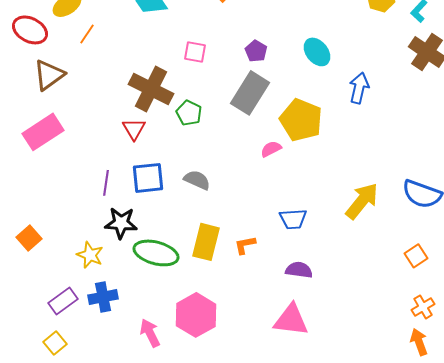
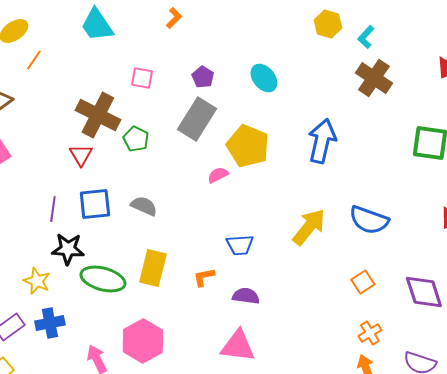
blue arrow: (359, 88) -> (322, 141), moved, size x1.4
orange L-shape: (245, 245) -> (204, 277), moved

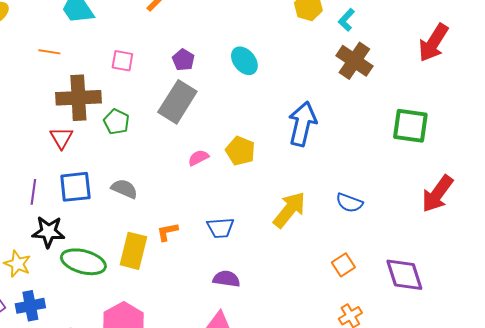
orange line: (34, 60) -> (49, 52), moved, turned 65
brown cross: (98, 115) -> (78, 98), turned -30
yellow pentagon: (248, 146) -> (240, 151), moved, size x0.7
blue semicircle: (369, 220) -> (349, 203), size x0.7
orange L-shape: (204, 277) -> (167, 232), moved

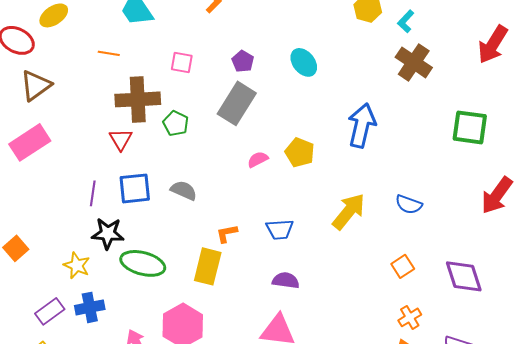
yellow rectangle: (133, 251) -> (208, 266), moved

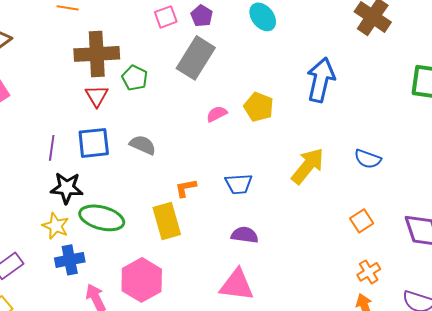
pink square: (182, 62) -> (166, 17), moved, turned -30
red triangle: (121, 139) -> (97, 96), moved
yellow star: (77, 265) -> (56, 226), moved
yellow rectangle: (208, 266) -> (167, 221), turned -30
blue cross: (90, 307) -> (70, 260), moved

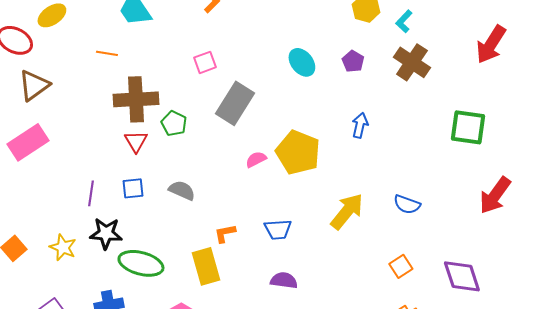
purple pentagon: (202, 16) -> (353, 61), moved
blue arrow: (321, 80) -> (360, 125), size x0.6
yellow pentagon: (259, 107) -> (298, 152), size x1.5
blue square: (94, 143) -> (133, 188), size x0.7
yellow star: (56, 226) -> (63, 247), moved

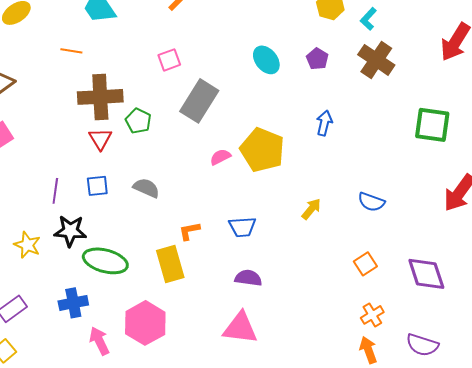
yellow arrow: (347, 211) -> (311, 209), size x0.6

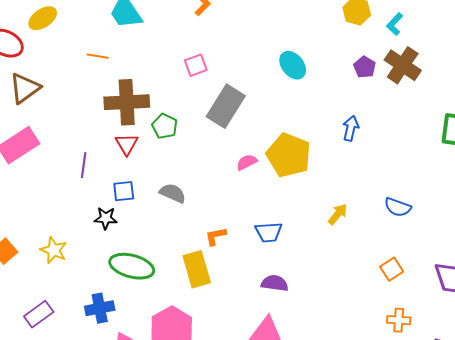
purple pentagon: (317, 59) -> (365, 67), moved
purple line: (55, 191) -> (84, 165), moved
black star: (70, 231) -> (106, 218), moved, size x0.7
orange cross: (372, 315) -> (399, 320), turned 35

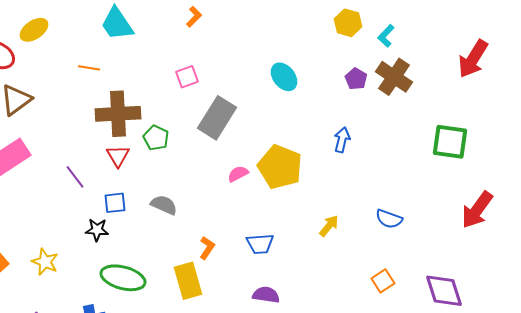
purple line: (84, 165) -> (75, 177), turned -45
orange L-shape: (216, 236) -> (207, 248), turned 135

